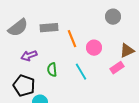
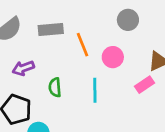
gray circle: (113, 17) -> (128, 20), moved
cyan line: (81, 72) -> (95, 90), turned 30

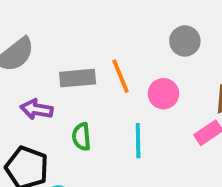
gray rectangle: (51, 30) -> (78, 78), moved
purple arrow: (23, 68) -> (37, 109), turned 30

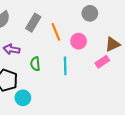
gray rectangle: (78, 78) -> (33, 23), moved, turned -54

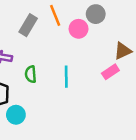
orange line: (56, 32) -> (55, 15), moved
pink circle: (79, 41) -> (79, 29), moved

